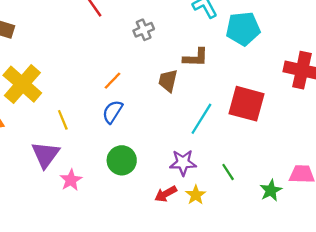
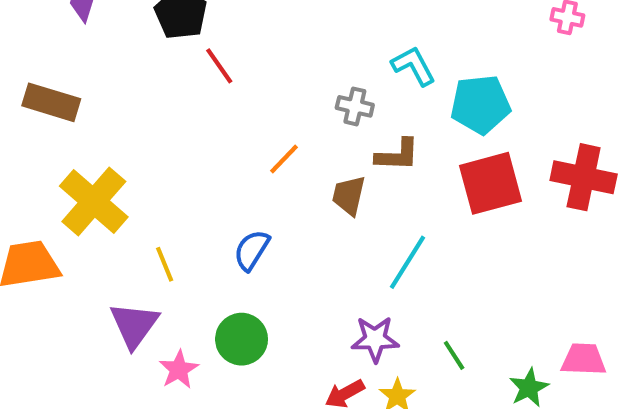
gray cross: (144, 30) -> (355, 106), moved, turned 36
orange line: (112, 81) -> (284, 159), moved
red square: (247, 104) -> (490, 183), moved, turned -30
green circle: (122, 160) -> (242, 339), moved

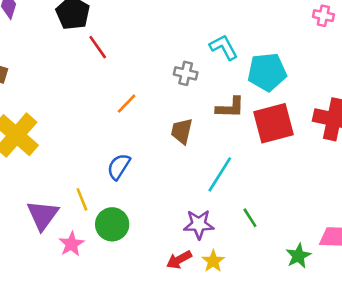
brown L-shape: (397, 155) -> (230, 108), moved
orange line: (284, 159) -> (127, 104), moved
yellow line: (165, 264) -> (82, 199), moved
green line: (454, 355) -> (250, 218), moved

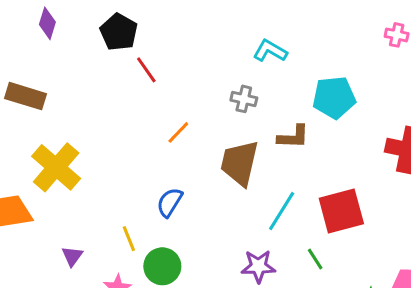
cyan L-shape: (224, 47) -> (270, 51), moved, turned -32
red square: (274, 123) -> (341, 211), moved
brown trapezoid: (182, 131) -> (239, 163), size x1.6
purple triangle: (43, 215) -> (72, 256), moved, size x0.6

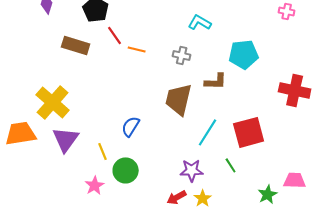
brown rectangle: (26, 96) -> (76, 45), moved
orange line: (178, 132) -> (137, 49), moved, turned 60
purple triangle: (72, 256) -> (66, 139), moved, size x1.8

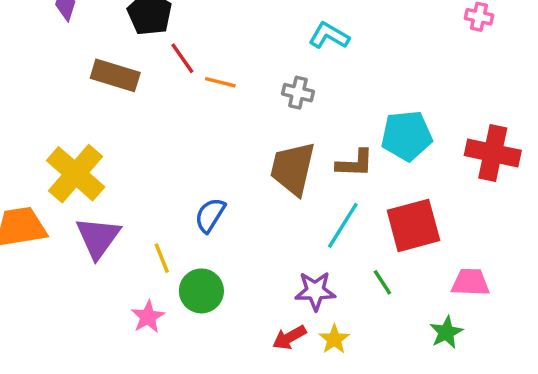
cyan pentagon: (244, 54) -> (407, 136), moved
brown L-shape: (216, 81) -> (355, 163), moved
pink trapezoid: (295, 180) -> (470, 282), moved

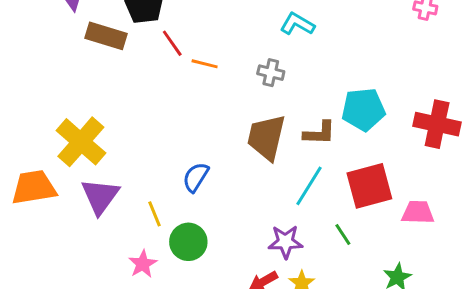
brown rectangle: (115, 75) -> (106, 36), moved
pink trapezoid: (470, 282) -> (418, 212), moved

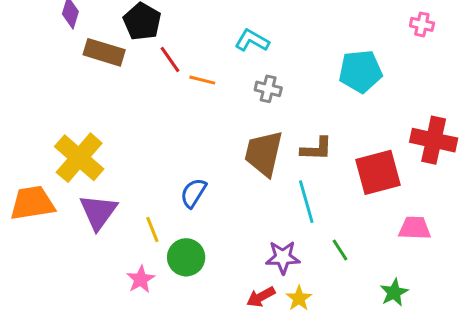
cyan L-shape: (297, 24) -> (252, 41), moved
cyan pentagon: (363, 109) -> (360, 71), moved
cyan line: (309, 186) -> (306, 202), turned -48
red square: (369, 186) -> (378, 172), moved

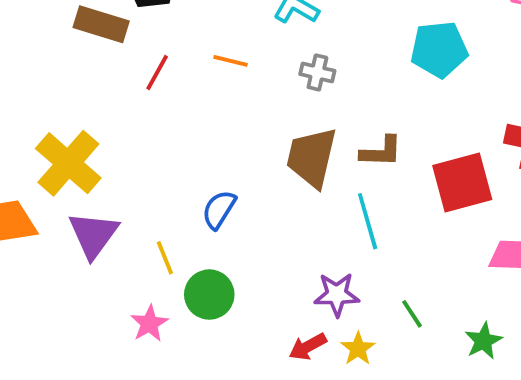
red line: (170, 60) -> (157, 72), moved, turned 64
green line: (340, 250) -> (412, 314), moved

